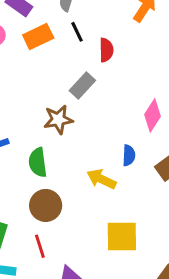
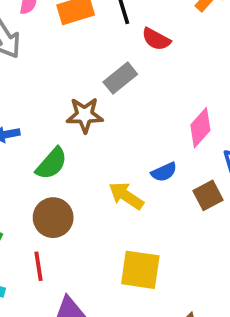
red semicircle: (106, 50) -> (156, 39), turned 110
blue semicircle: (129, 155) -> (164, 172), turned 54
green semicircle: (38, 162) -> (52, 164), turned -140

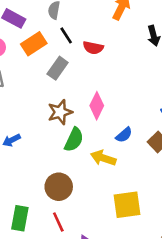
gray rectangle: (120, 78) -> (58, 68), moved
pink diamond: (200, 128) -> (97, 106), moved
green semicircle: (52, 164) -> (74, 140), moved

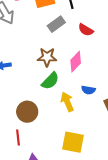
red semicircle: (93, 48) -> (86, 30), moved
blue semicircle: (124, 135) -> (88, 90), turned 32
yellow arrow: (103, 158) -> (67, 102), turned 30

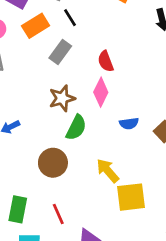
red semicircle: (86, 30) -> (106, 61), moved, turned 56
yellow arrow: (67, 102) -> (108, 171), moved
brown circle: (27, 112) -> (53, 163), moved

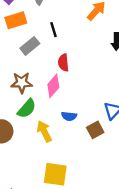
black line: (70, 18) -> (54, 30), moved
yellow arrow: (108, 171) -> (44, 131), moved

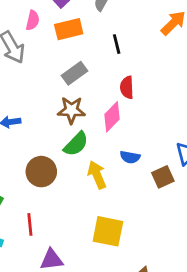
gray rectangle: (30, 46) -> (74, 73), moved

